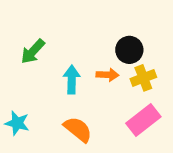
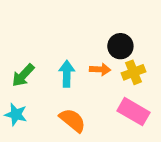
green arrow: (33, 51) -> (23, 75), moved
pink rectangle: (143, 120) -> (134, 112), turned 68

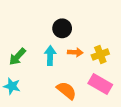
black circle: (120, 46) -> (62, 28), moved
orange semicircle: (72, 120) -> (66, 90), moved

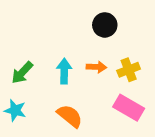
black circle: (62, 28) -> (105, 25), moved
orange semicircle: (66, 90) -> (70, 116), moved

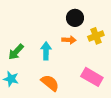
orange arrow: (96, 67) -> (69, 40), moved
yellow cross: (129, 70) -> (96, 36), moved

